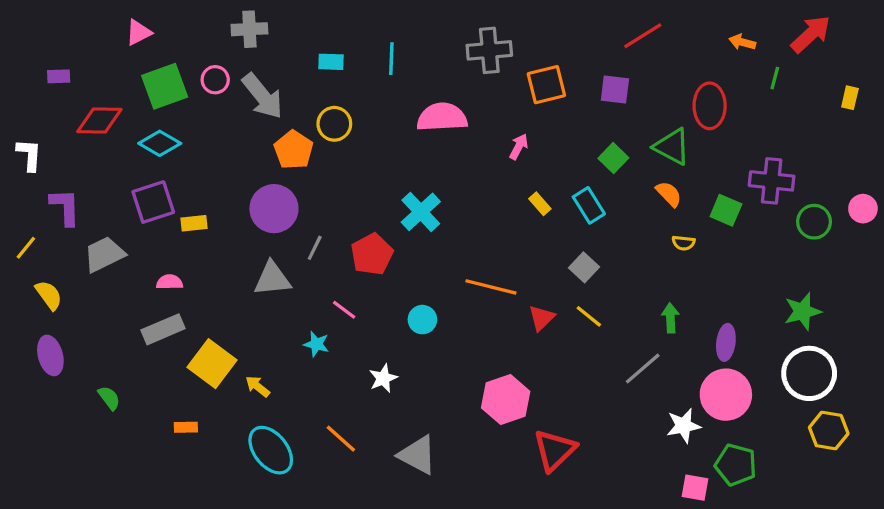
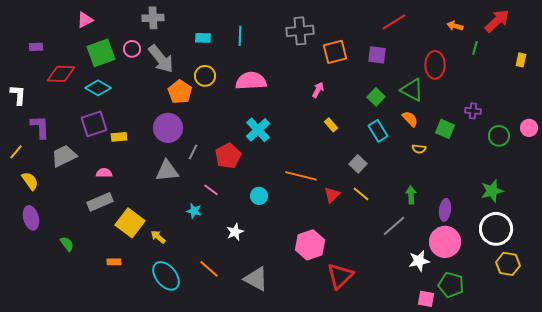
pink semicircle: (442, 117) -> (251, 81), moved
purple cross: (772, 181) -> (473, 111), size x0.6
cyan rectangle: (589, 205) -> (378, 131), moved

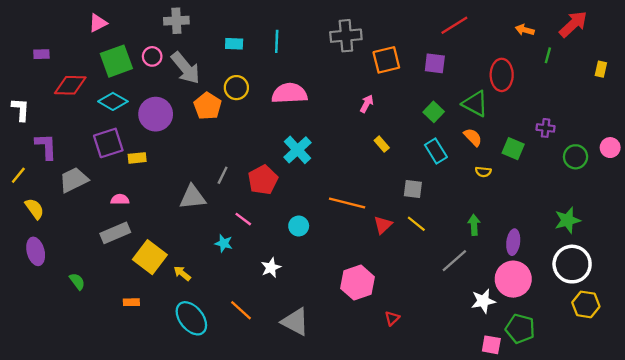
purple circle: (168, 128) -> (156, 114), moved
gray square: (358, 164) -> (413, 189), turned -36
red triangle: (340, 276) -> (392, 318), size x0.5

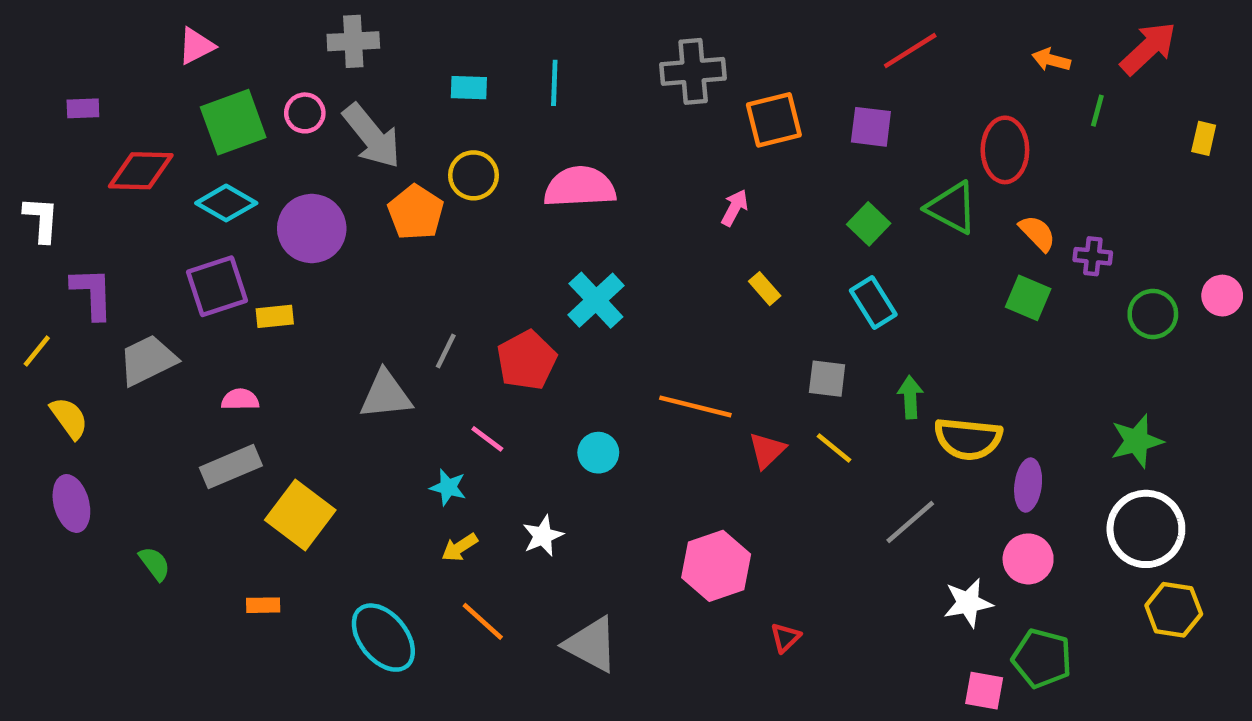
orange semicircle: (473, 137) -> (1037, 233), moved
yellow semicircle: (483, 172) -> (968, 439), moved, size x2.0
green arrow: (474, 225) -> (910, 397), moved
yellow arrow: (182, 273) -> (460, 547), moved, turned -72
pink circle: (513, 279) -> (1028, 559), size x0.7

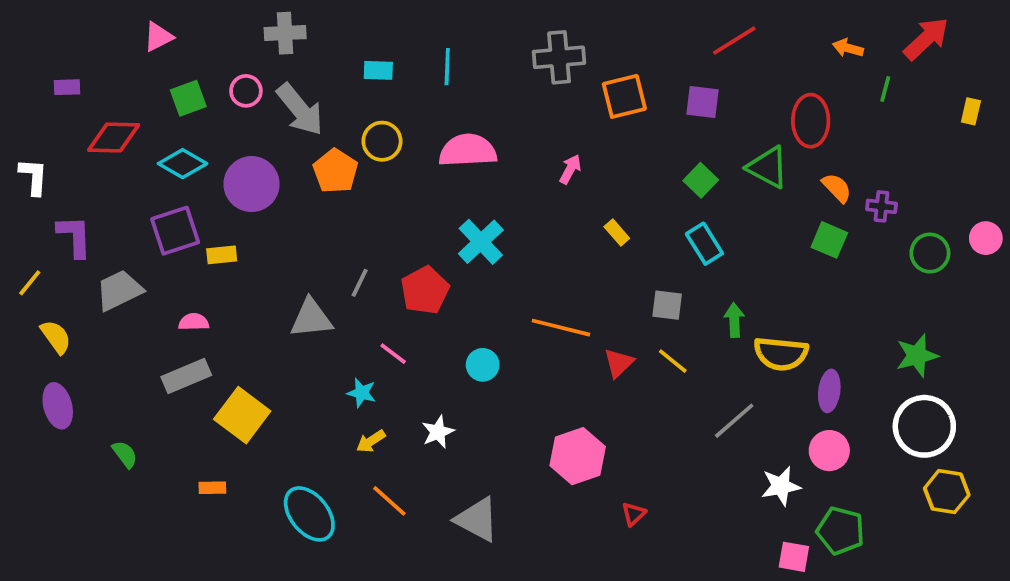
green square: (233, 122) -> (188, 98), size x0.7
pink arrow: (735, 208) -> (570, 169), moved

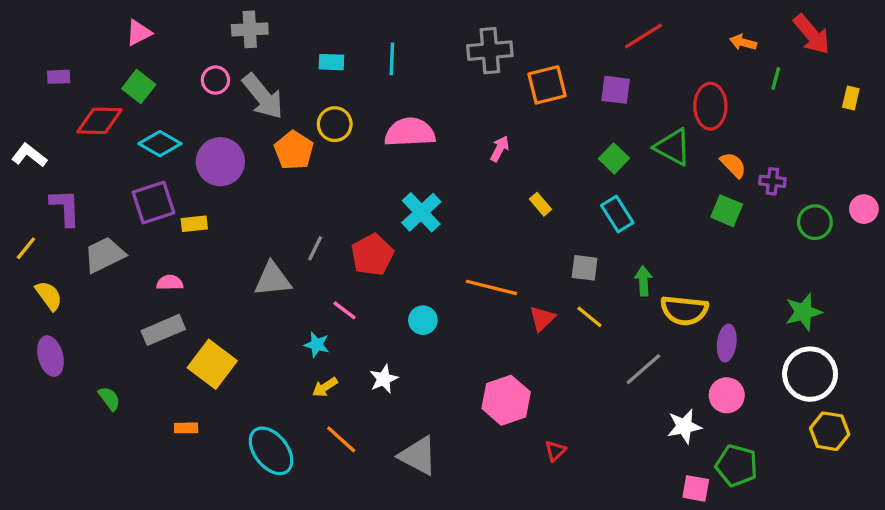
red arrow: (926, 39) -> (812, 34), turned 93
green square: (188, 98) -> (139, 87), moved, turned -32
white L-shape: (33, 177) -> (29, 155), turned -56

